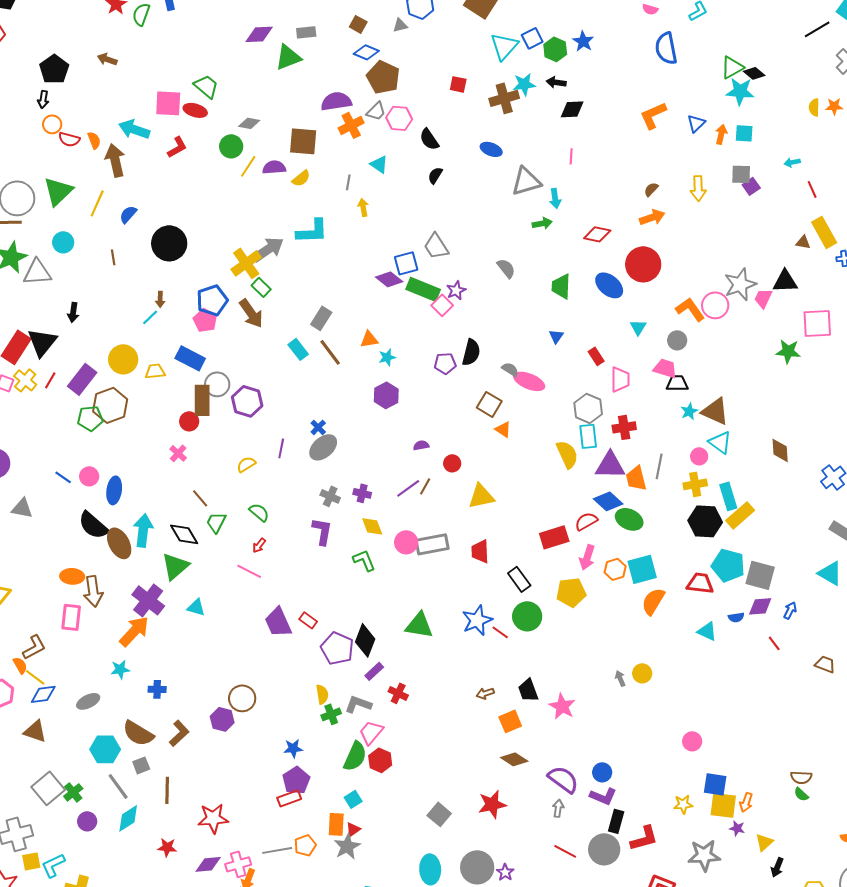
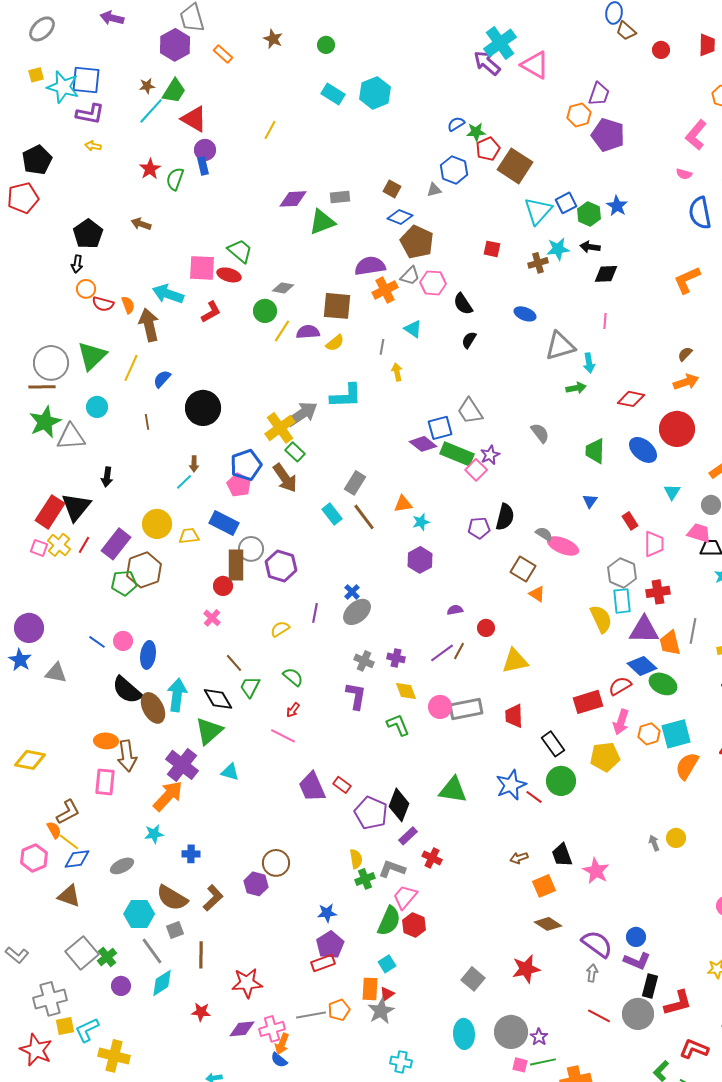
brown cross: (504, 98) -> (538, 263), size x0.7

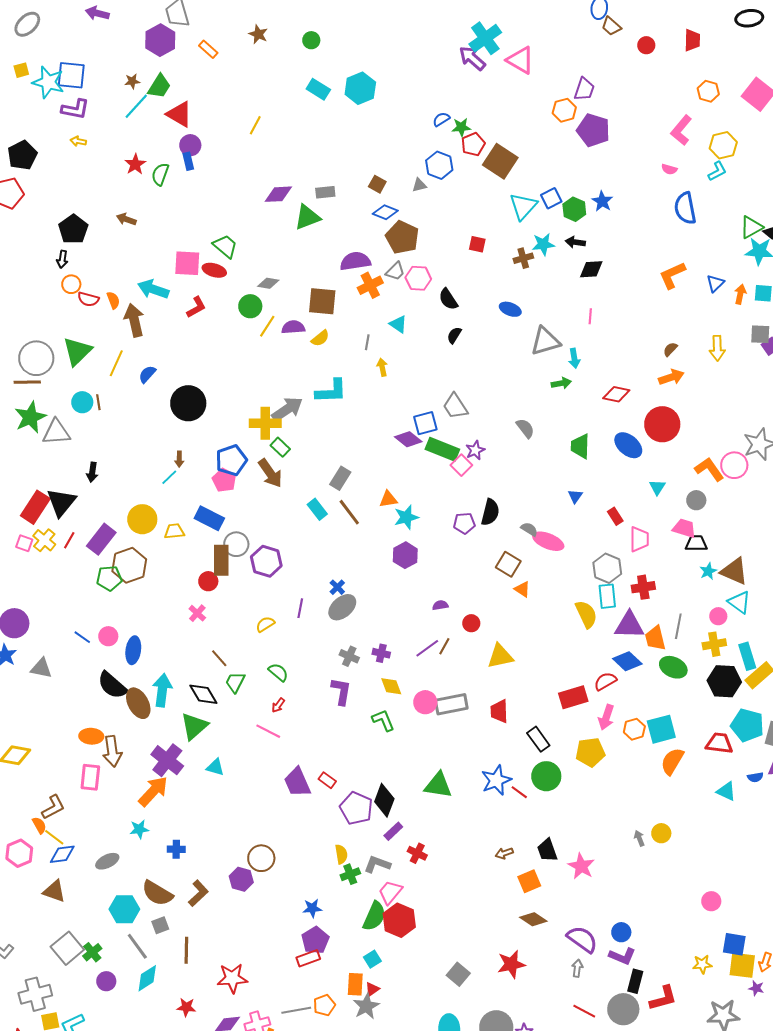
brown line: (147, 422) -> (98, 402), moved
yellow cross: (280, 428) -> (265, 423), turned 36
cyan star: (421, 522) -> (406, 517), size x1.4
green ellipse: (663, 684) -> (673, 667), moved
red hexagon: (414, 925) -> (399, 920), size x1.4

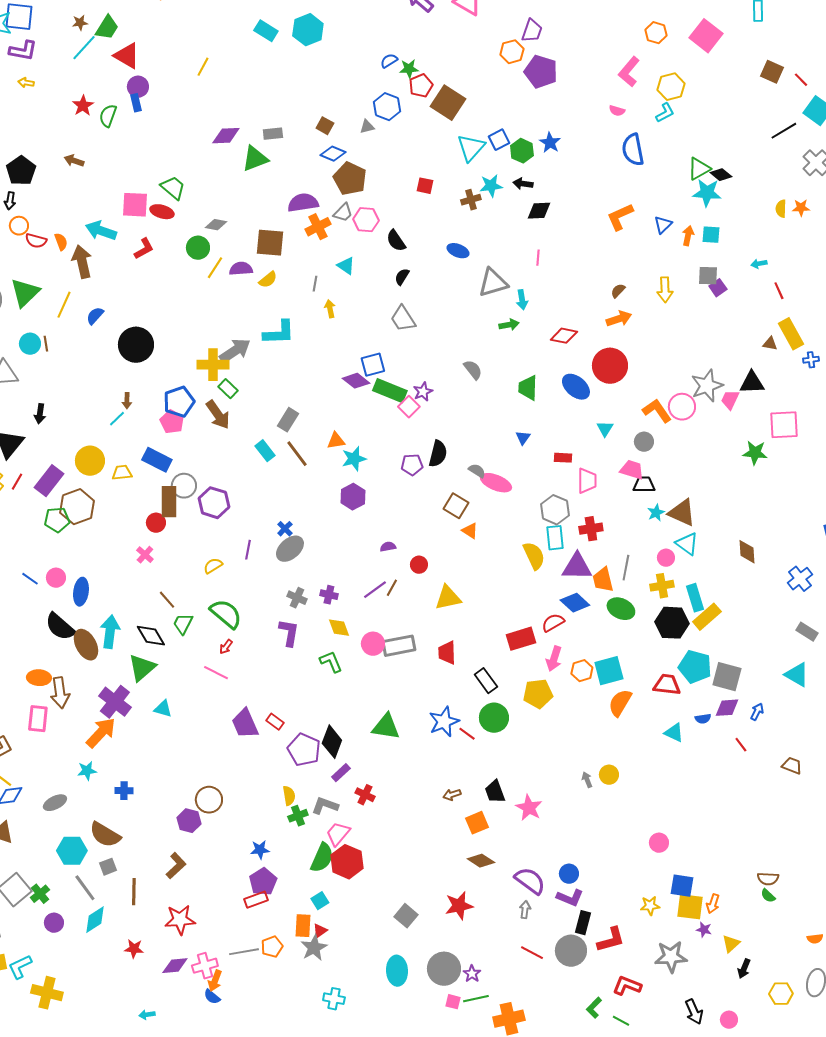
gray trapezoid: (455, 406) -> (403, 319), moved
red rectangle: (615, 516) -> (563, 458), turned -54
green semicircle: (278, 672) -> (226, 614), size x1.6
brown L-shape: (198, 893) -> (176, 866), moved

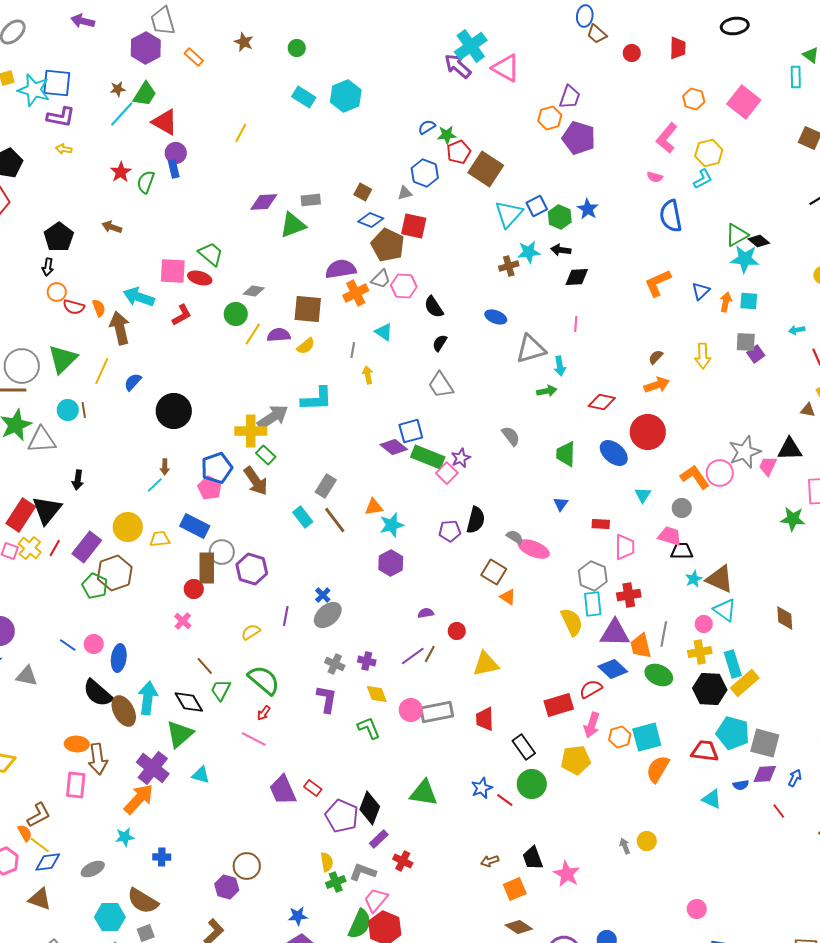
red square: (425, 186) -> (414, 226), moved, size x1.5
green pentagon: (57, 520) -> (95, 586), turned 30
blue star: (444, 722) -> (482, 788), size x0.7

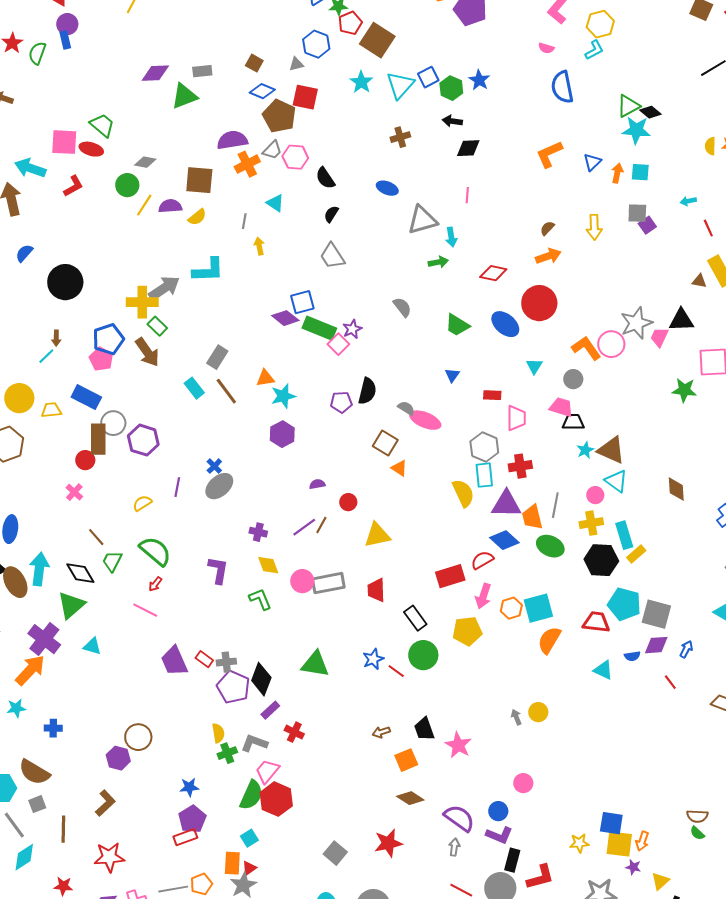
cyan star: (529, 252) -> (361, 82), moved, turned -30
green trapezoid: (566, 454) -> (457, 325), turned -60
gray cross: (335, 664) -> (226, 662), moved, turned -30
yellow rectangle: (745, 683) -> (636, 554), size x0.7
pink circle: (697, 909) -> (523, 783), moved

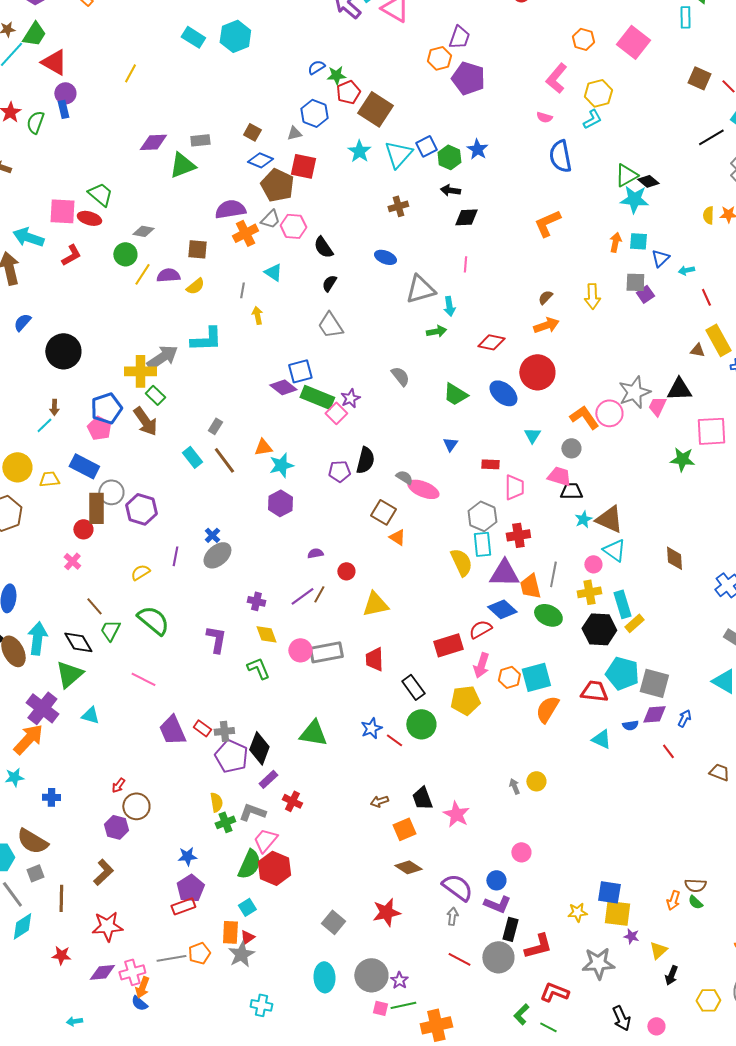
blue triangle: (592, 162) -> (660, 258), moved
brown square: (199, 180) -> (197, 249), size x0.7
gray rectangle: (217, 357) -> (215, 426), size x0.7
red arrow: (155, 584) -> (118, 785), moved
orange arrow: (642, 841) -> (673, 900), moved

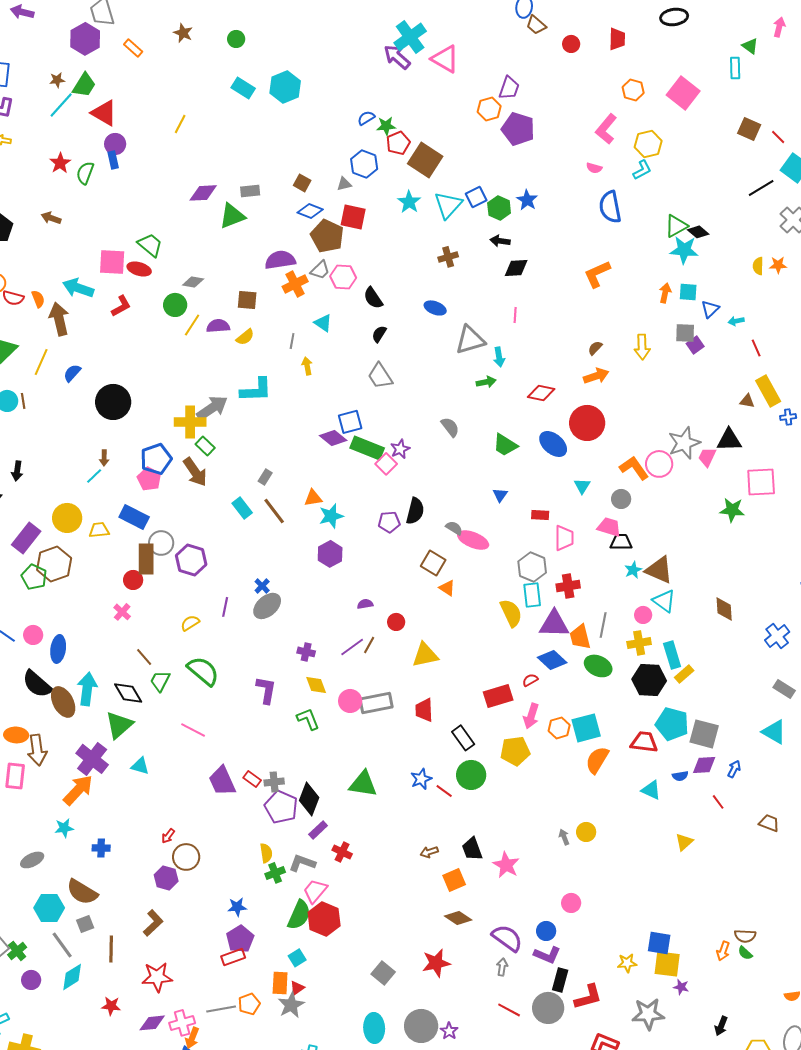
red semicircle: (480, 629) -> (530, 680), size x0.7
yellow triangle: (658, 950) -> (684, 842), moved

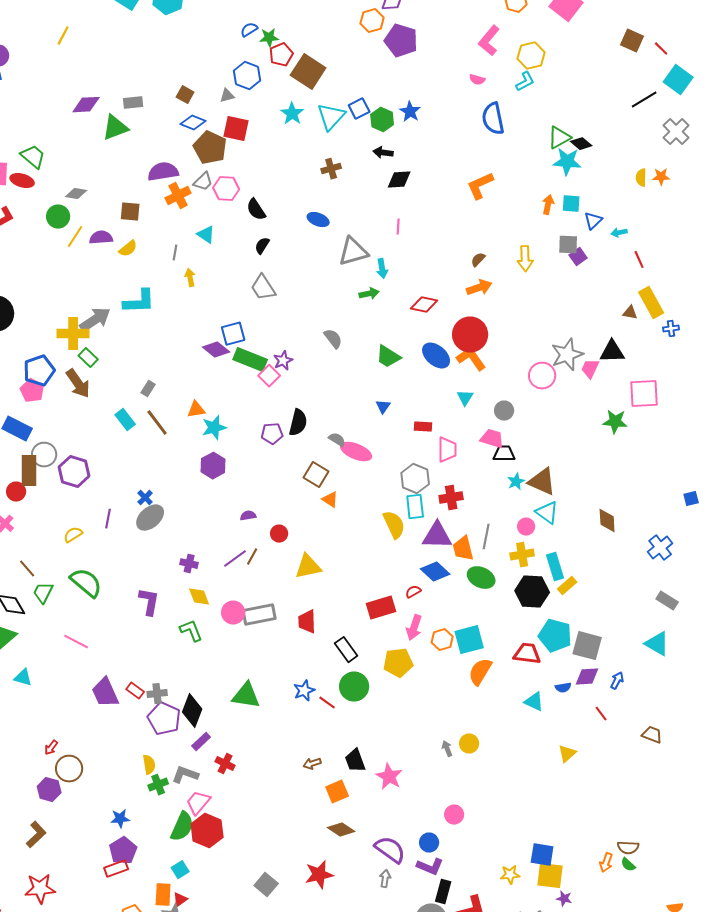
orange L-shape: (634, 468) -> (471, 359), moved

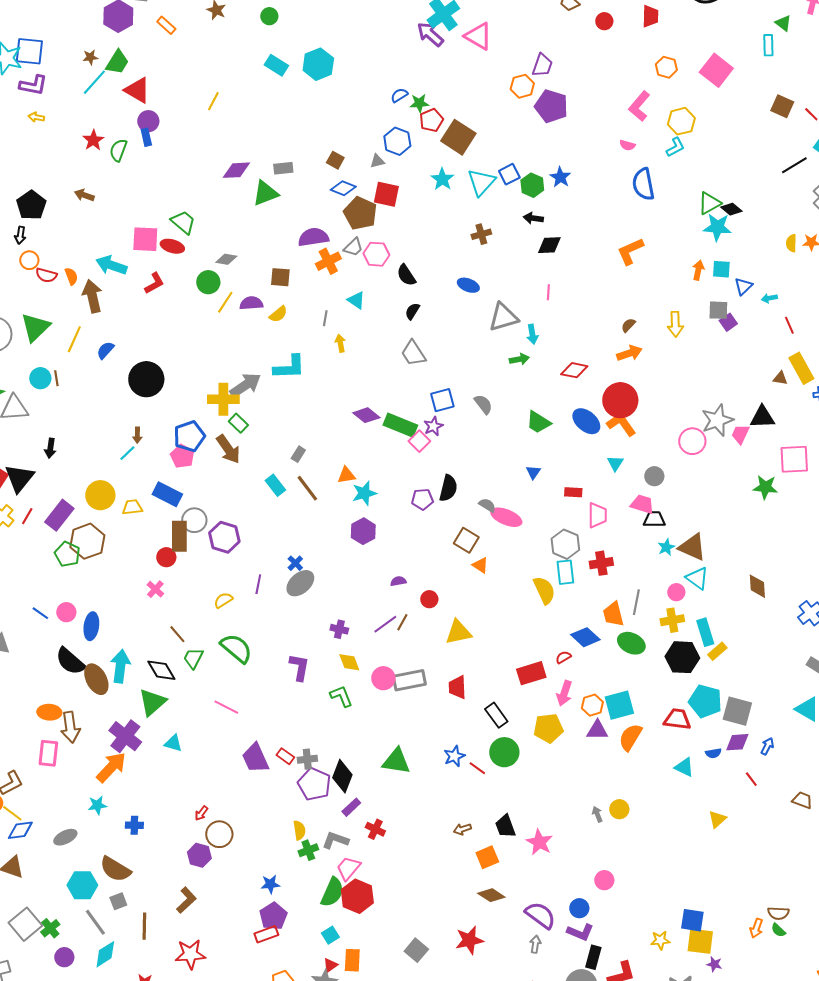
blue square: (233, 334) -> (442, 400), moved
purple triangle: (437, 536) -> (597, 730), moved, size x0.7
orange rectangle: (163, 895) -> (352, 960), moved

